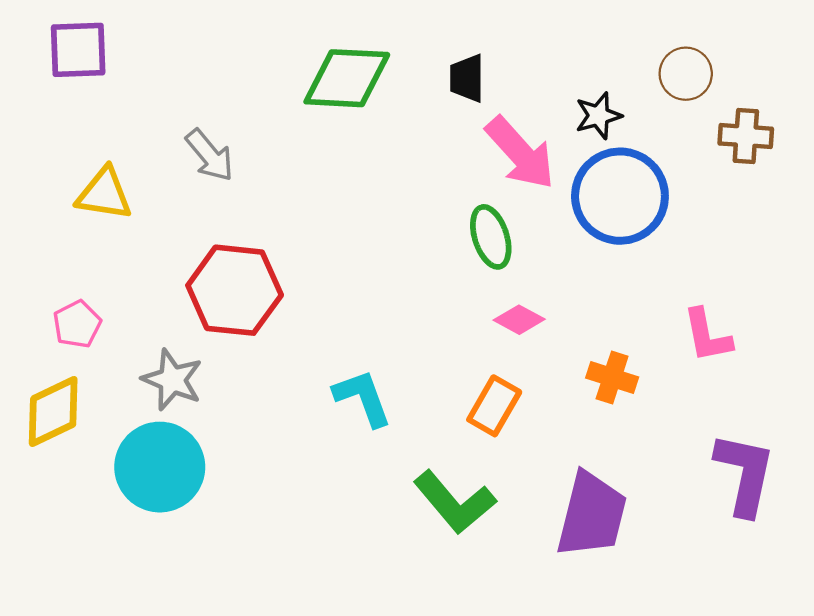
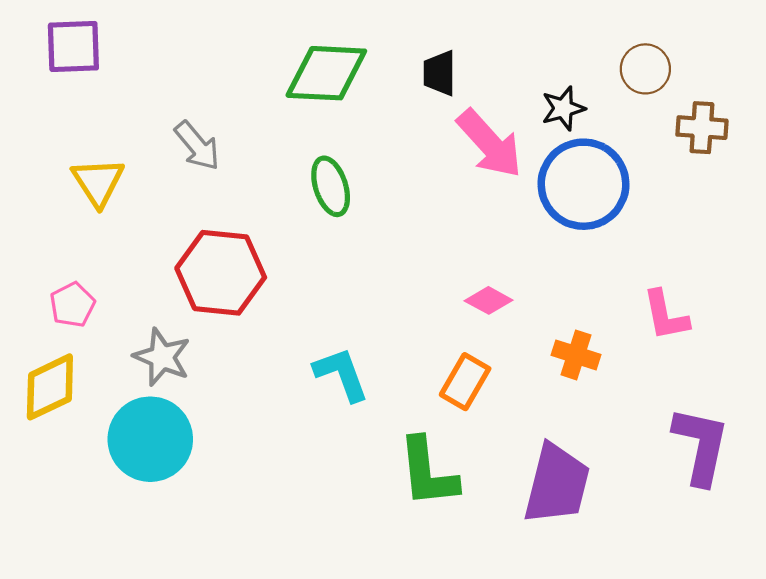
yellow triangle: (104, 194) -> (98, 182), turned 48
green ellipse: (491, 237) -> (331, 186), moved
green L-shape: (454, 502) -> (428, 472), turned 34

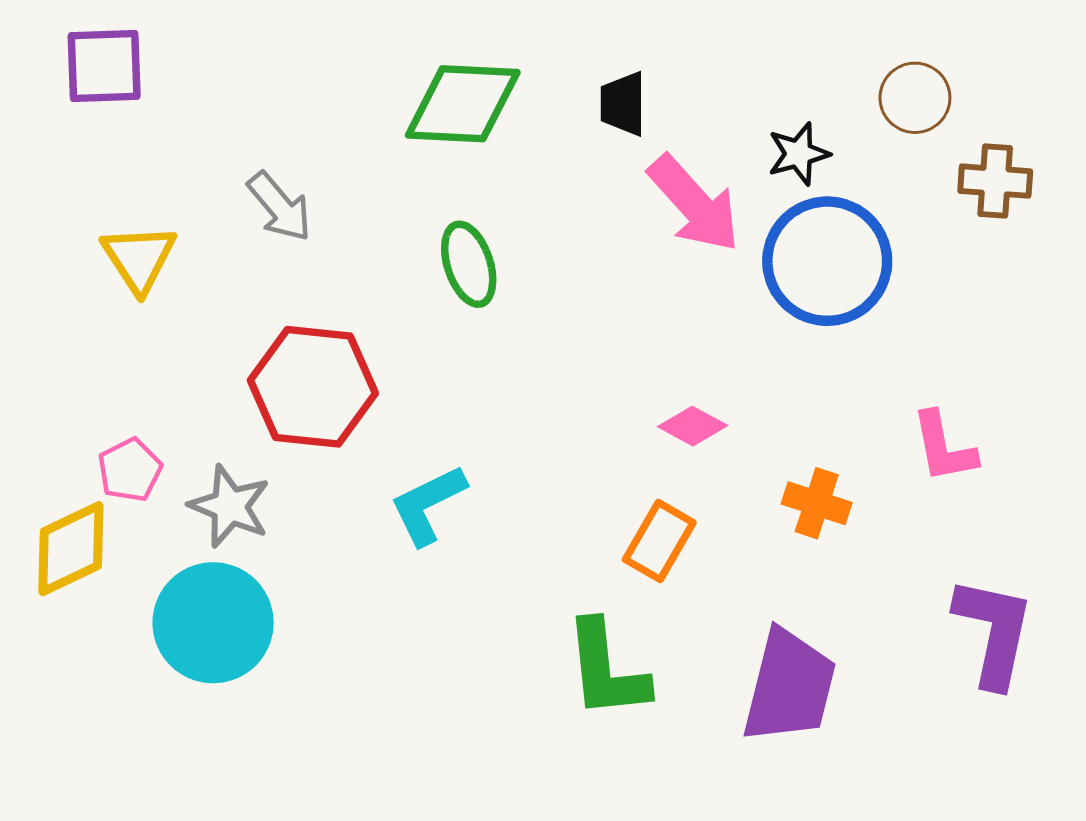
pink pentagon: (72, 305) -> (130, 470), moved
cyan L-shape: (341, 374) -> (428, 505), moved, turned -96

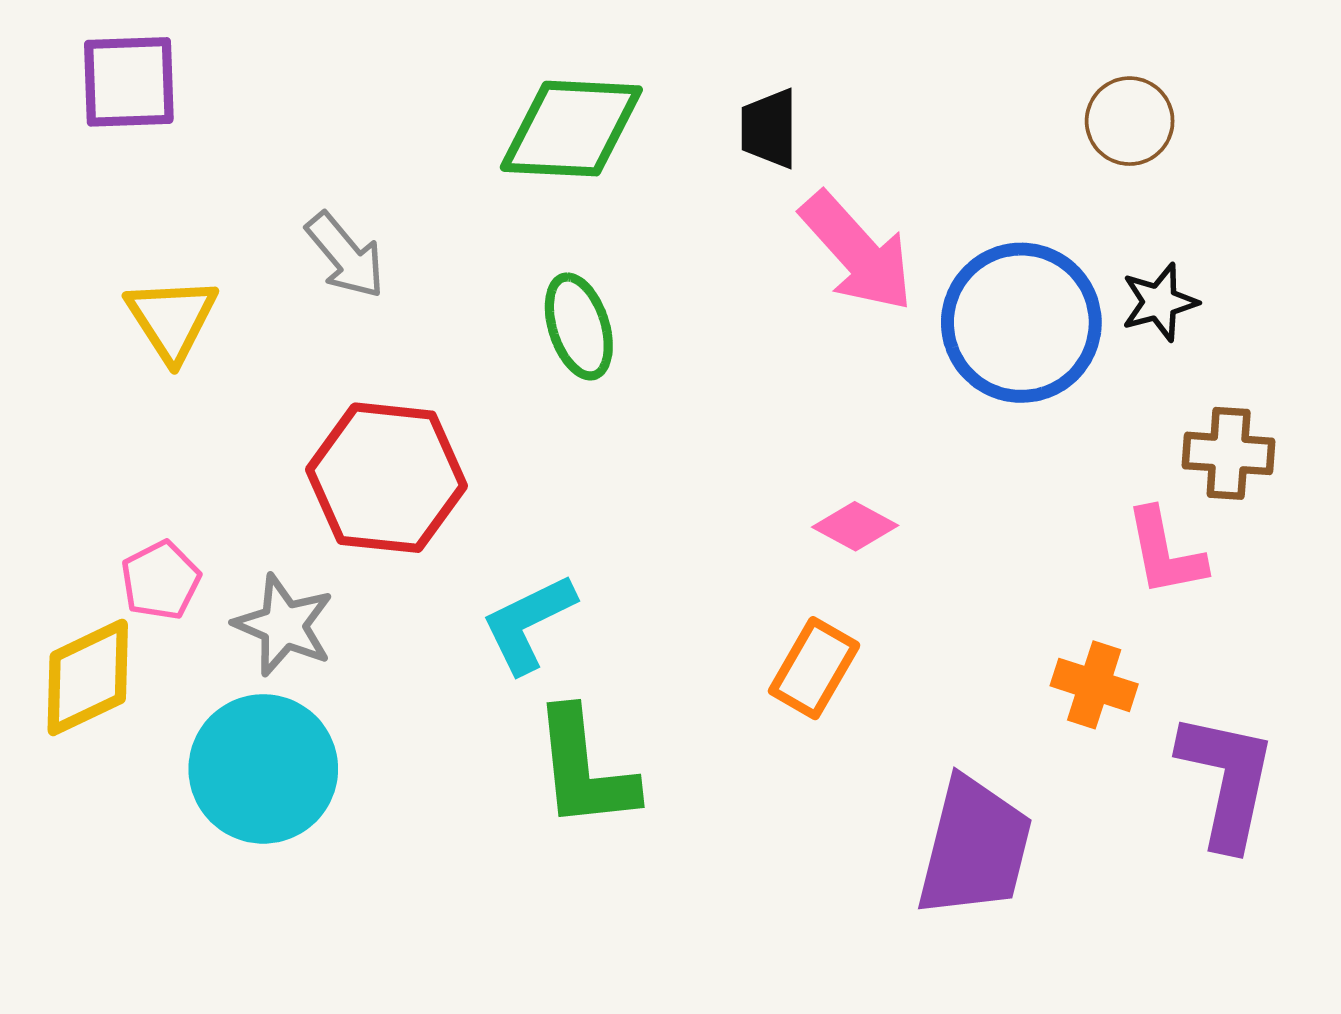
black star: (798, 154) -> (1159, 302), moved
brown cross: (995, 181) -> (1229, 453), moved
orange cross: (817, 503) -> (1094, 685), moved
green L-shape: (606, 670) -> (584, 769), moved

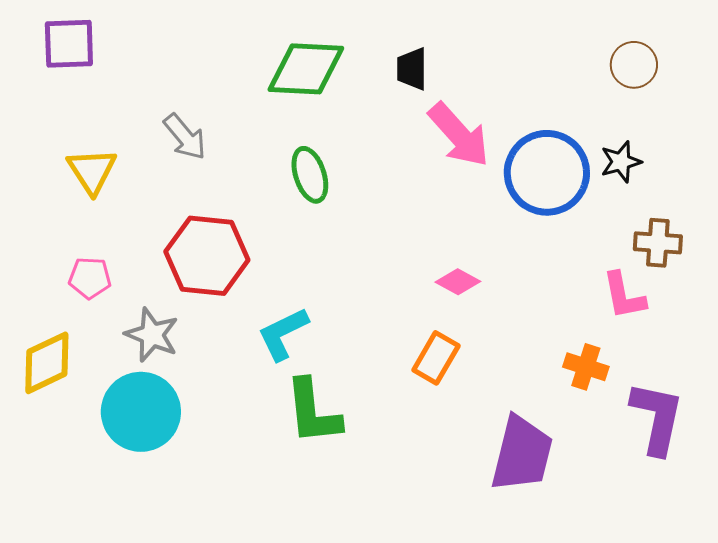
brown circle: (1130, 121) -> (634, 65), moved
pink pentagon: (161, 580) -> (90, 278), moved, turned 30

